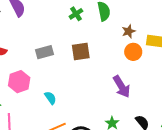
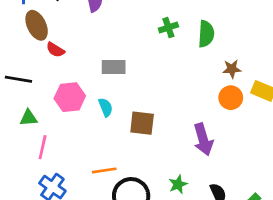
brown square: (81, 52) -> (142, 123), moved
cyan semicircle: (50, 98) -> (106, 107), moved

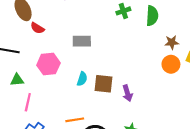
cyan semicircle: (106, 107) -> (82, 79), moved, turned 40
purple arrow: (203, 139) -> (127, 93), moved, size x0.7

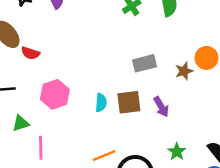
gray rectangle: (82, 41) -> (145, 63), moved
brown star: (172, 42) -> (184, 71), moved

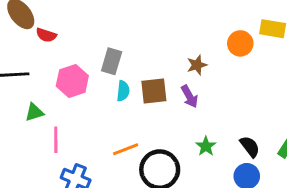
gray rectangle: (145, 63) -> (112, 61), moved, turned -60
brown star: (184, 71) -> (197, 65), moved

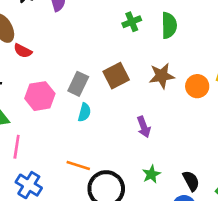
brown star: (197, 65) -> (162, 76), moved, size x1.4
brown square: (154, 91) -> (116, 76), moved, turned -30
orange line: (126, 149) -> (78, 166), turned 30

